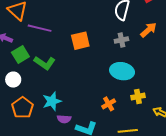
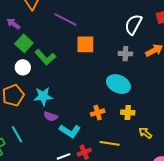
purple line: (40, 28) -> (65, 20), moved
green square: (20, 55) -> (24, 43), turned -30
white circle: (13, 80) -> (23, 67), moved

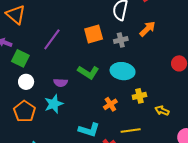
purple line: (65, 20) -> (52, 39), moved, turned -65
orange square: (85, 44) -> (94, 34), moved
green L-shape: (45, 57) -> (88, 72), moved
purple semicircle: (51, 116) -> (61, 83), moved

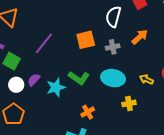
purple semicircle: (61, 83) -> (34, 80), moved, turned 128
cyan star: (54, 104) -> (56, 87), moved
orange cross: (110, 104) -> (88, 112), moved
yellow arrow: (162, 111) -> (146, 79), moved

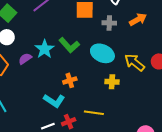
yellow arrow: (146, 79) -> (135, 62), size x1.5
purple semicircle: (34, 80) -> (25, 59), moved
cyan star: (56, 87) -> (44, 49), turned -30

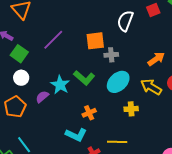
orange arrow: (138, 20) -> (156, 59), moved
gray cross: (109, 23) -> (111, 55), moved
cyan ellipse: (102, 53) -> (118, 82), turned -60

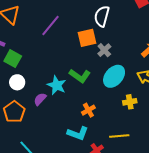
white semicircle: (125, 21) -> (102, 16), moved
purple line: (53, 40) -> (51, 26), moved
gray cross: (111, 55) -> (104, 50), turned -32

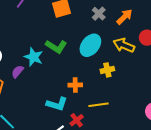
gray cross: (104, 50) -> (99, 14), moved
orange cross: (88, 110) -> (75, 85), moved, turned 32

